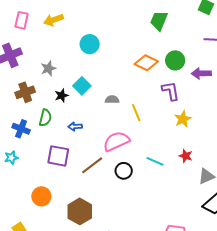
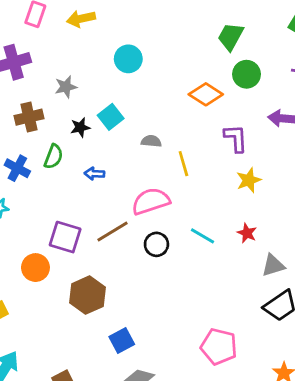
green circle: (175, 60) -> (247, 74), moved
purple square: (58, 156) -> (65, 237), moved

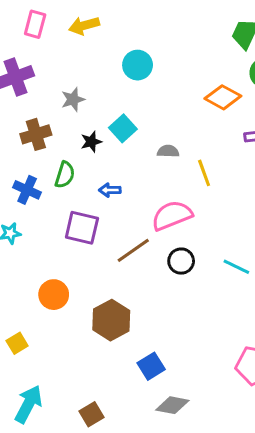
cyan line: (203, 236) -> (236, 267), moved
purple square: (65, 237) -> (82, 228), moved

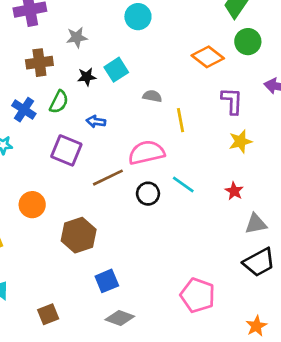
cyan line: (236, 267) -> (183, 184), moved

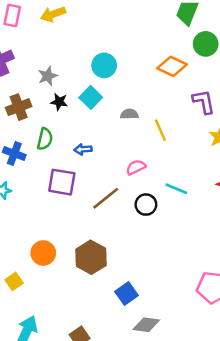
cyan circle: (138, 17) -> (104, 65), moved
black star: (87, 77) -> (59, 102), moved, turned 30
pink semicircle: (146, 153) -> (136, 167), size x0.6
orange circle: (32, 205) -> (43, 253), moved

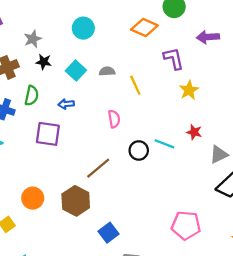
cyan square: (91, 97) -> (76, 71), moved
pink semicircle: (136, 167) -> (114, 119), turned 108
cyan line: (176, 189) -> (164, 144), moved
brown line: (106, 198) -> (98, 168), moved
black circle: (146, 205) -> (139, 150), moved

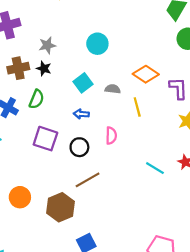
orange diamond: (144, 28) -> (146, 74), moved
black star: (44, 62) -> (44, 68), moved
blue arrow: (66, 104) -> (81, 114), moved
black circle: (139, 150) -> (79, 147), moved

